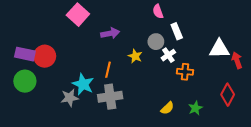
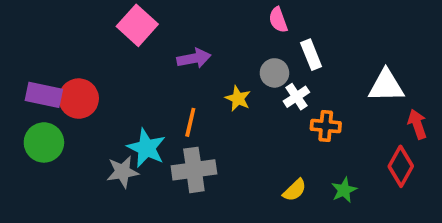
red arrow: (237, 60) -> (417, 124), moved

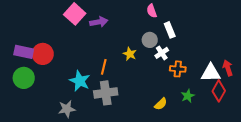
purple arrow: (194, 58) -> (99, 22), moved
white triangle: (386, 86) -> (211, 73), moved
gray star: (123, 172) -> (67, 109), moved
green star: (344, 190) -> (188, 96), moved

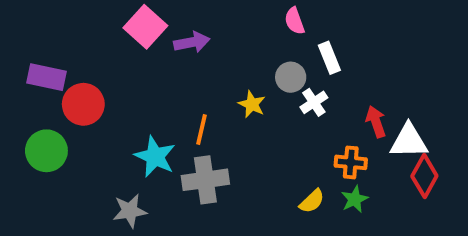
purple rectangle: (24, 52) -> (46, 77), moved
red arrow: (228, 68) -> (376, 122), moved
orange cross: (178, 69) -> (351, 162), moved
green star: (188, 96) -> (355, 199), moved

